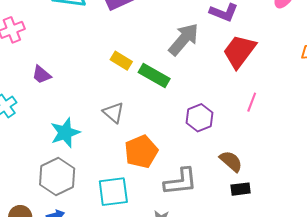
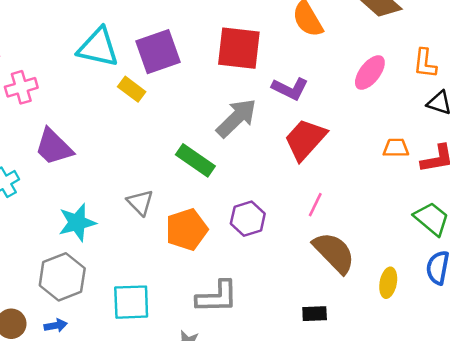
yellow rectangle: (121, 61) -> (132, 89), moved
purple trapezoid: (41, 75) -> (54, 147), size x1.6
orange pentagon: (141, 152) -> (187, 229), moved
brown semicircle: (231, 161) -> (334, 253), moved, size x1.5
black rectangle: (241, 189) -> (315, 314), moved

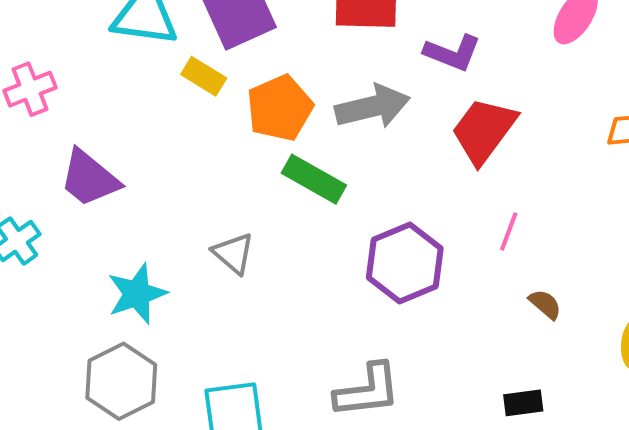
gray arrow: (236, 118) -> (373, 107), turned 36
purple hexagon: (248, 219) -> (405, 263), size x1.4
orange pentagon: (187, 229) -> (280, 108), moved
brown semicircle: (334, 253) -> (545, 304), size x0.5

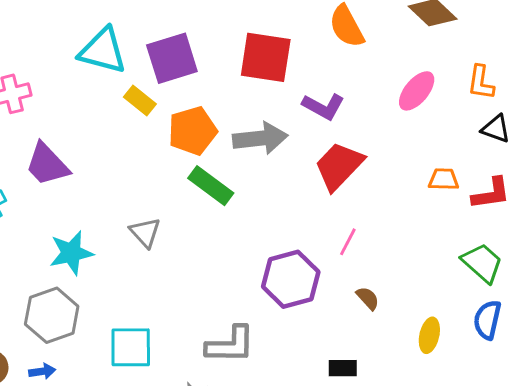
purple hexagon: (405, 263) -> (291, 279), moved

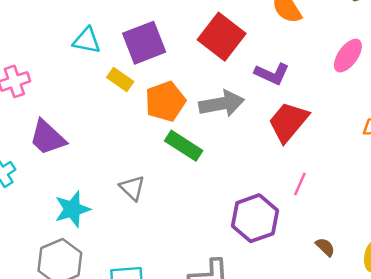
cyan triangle: (103, 51) -> (87, 41), size x0.7
red square: (266, 57) -> (222, 37), turned 33
brown semicircle: (368, 298) -> (325, 247), moved

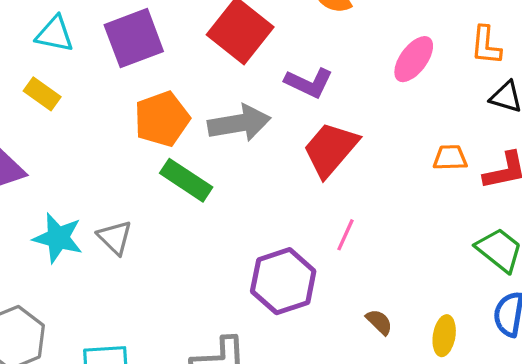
yellow rectangle: (120, 79) -> (42, 94), moved
cyan star: (72, 209) -> (58, 238), moved, turned 30

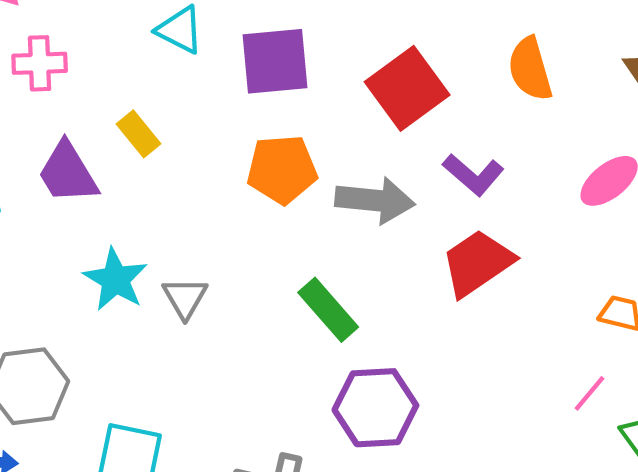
yellow rectangle: (42, 94) -> (138, 134), moved
green rectangle: (186, 180) -> (328, 310), moved
pink line: (346, 235) -> (589, 393), moved

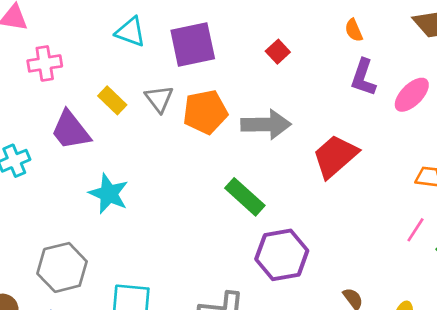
orange semicircle: (530, 69) -> (354, 30), size x0.6
red square: (407, 88) -> (278, 52), size x0.5
purple L-shape: (473, 175) -> (363, 77), moved, turned 75
gray triangle: (185, 298) -> (159, 99), moved

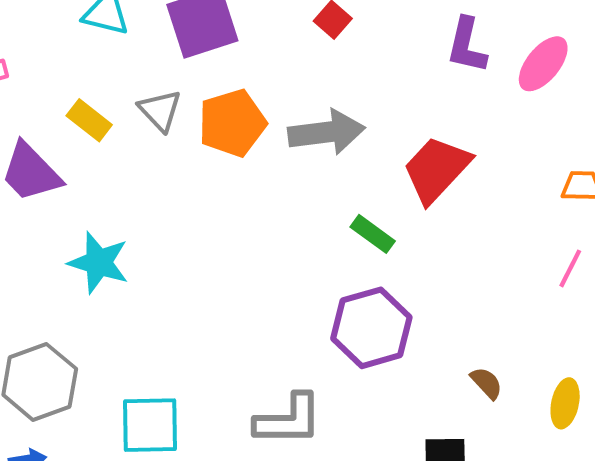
green rectangle: (245, 197) -> (373, 234), moved, size x0.7

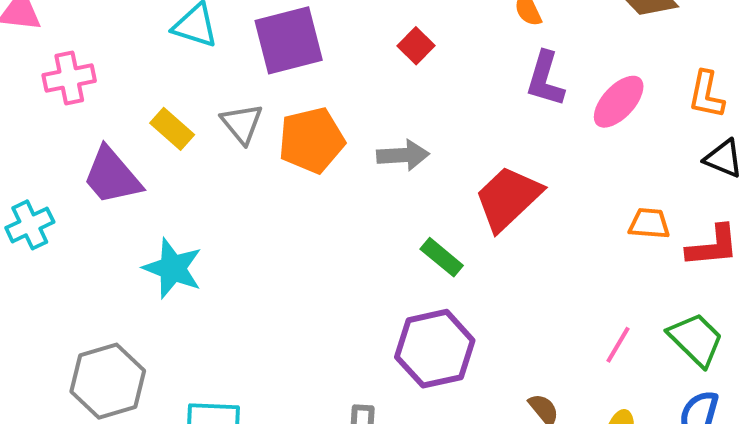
gray arrow: (326, 132) -> (403, 155), size x0.7
pink line: (570, 268) -> (618, 345), moved

